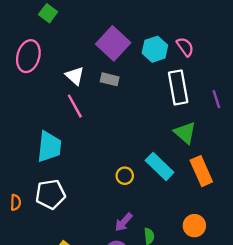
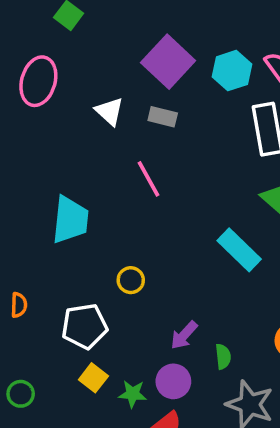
pink line: (75, 106) -> (149, 179), moved
yellow circle: (125, 176) -> (131, 280), moved
white pentagon: (50, 194) -> (85, 326), moved

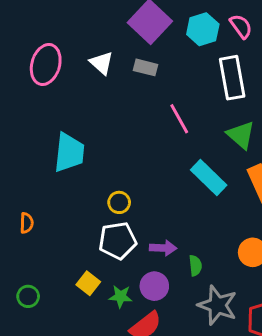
pink ellipse: (38, 81) -> (46, 64), moved
pink line: (149, 179) -> (179, 119), moved
white pentagon: (85, 326) -> (118, 241), moved
purple arrow: (184, 335) -> (163, 248), turned -130

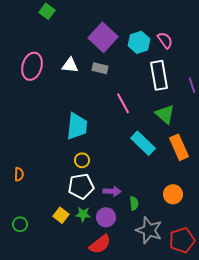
white triangle: (101, 63) -> (70, 65), turned -36
cyan trapezoid: (69, 153) -> (77, 126), moved
green star: (121, 296) -> (83, 214), moved

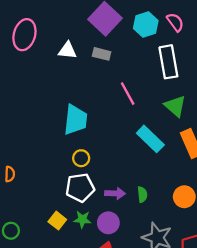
pink ellipse: (32, 66) -> (24, 35), moved
green semicircle: (134, 203) -> (142, 194), moved

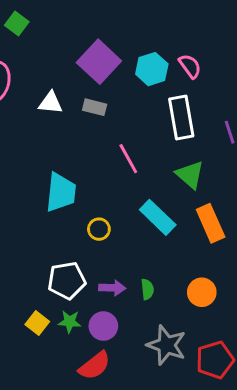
yellow circle: (81, 158) -> (99, 229), moved

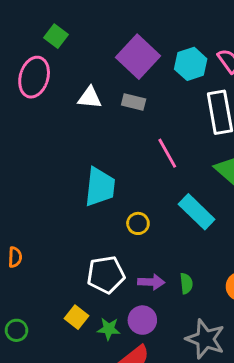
green square: (17, 23) -> (56, 36), moved
green star: (70, 322) -> (109, 329), moved

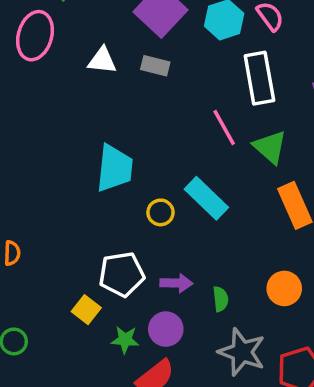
pink line: (167, 153) -> (224, 128), moved
cyan rectangle: (197, 212) -> (206, 198), moved
green semicircle: (186, 283) -> (221, 299), moved
yellow square: (77, 317) -> (86, 310), moved

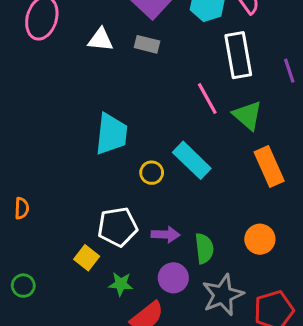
green semicircle: (221, 299) -> (204, 248), size x1.4
purple circle: (166, 329) -> (173, 278), moved
gray star: (242, 352) -> (223, 295), turned 30

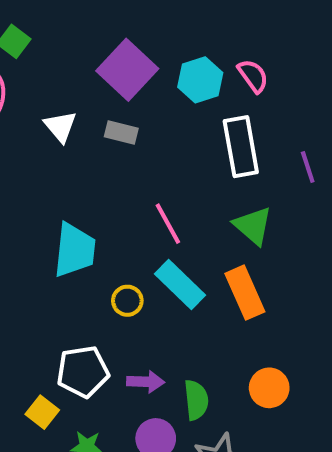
white triangle: (101, 40) -> (60, 126), turned 44
pink line: (207, 98) -> (168, 224), moved
orange rectangle: (269, 166) -> (245, 293), moved

